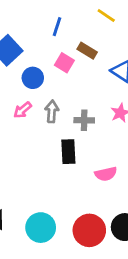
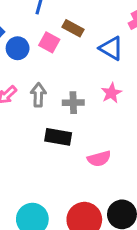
blue circle: (33, 78) -> (18, 48), moved
black rectangle: (68, 152) -> (58, 137), turned -75

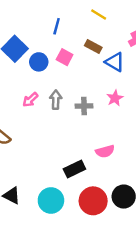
brown rectangle: (73, 28) -> (93, 47), moved
black rectangle: (58, 137) -> (74, 169), moved, turned -35

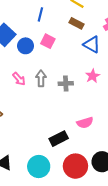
brown rectangle: (93, 47) -> (76, 23), moved
pink arrow: (30, 100) -> (19, 79), turned -88

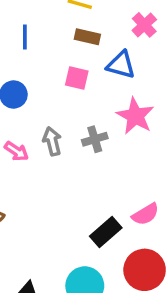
pink square: (48, 41) -> (77, 78), moved
pink star: (93, 76) -> (135, 116), size x1.5
pink semicircle: (85, 123) -> (145, 214), moved

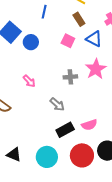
brown rectangle: (87, 37) -> (79, 19), turned 32
gray arrow: (52, 141) -> (57, 104), moved, turned 133
pink arrow: (16, 151) -> (29, 81), moved

